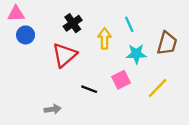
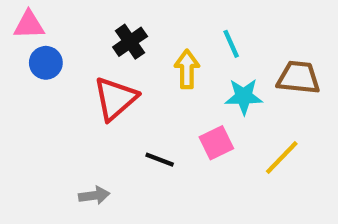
brown trapezoid: (167, 43) -> (298, 78), turned -100

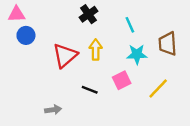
black cross: (130, 42) -> (89, 14), moved
yellow arrow: (187, 69) -> (96, 50), moved
brown trapezoid: (298, 78) -> (168, 44), turned -100

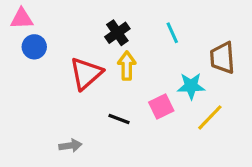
black cross: (89, 14) -> (117, 33), moved
cyan star: (137, 54) -> (191, 86), moved

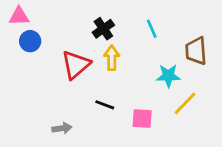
pink square: (161, 106) -> (142, 119), moved, turned 30

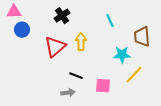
black cross: (103, 29) -> (62, 16), moved
gray arrow: (62, 128) -> (68, 93), moved

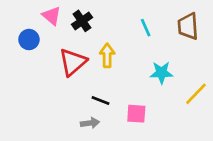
pink triangle: (14, 12) -> (52, 16), moved, turned 42
brown trapezoid: (142, 37) -> (188, 26), moved
yellow line: (134, 75) -> (196, 94), moved

